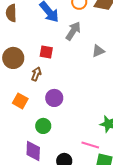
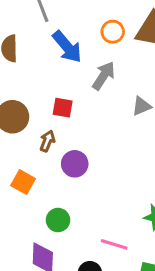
purple circle: (54, 98) -> (75, 164), moved
pink line: (90, 145) -> (114, 244), moved

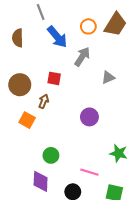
purple circle: (75, 164) -> (89, 117), moved
orange square: (23, 182) -> (27, 120), moved

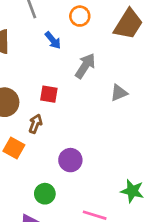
orange circle: (88, 26) -> (80, 16), moved
blue arrow: (57, 37) -> (53, 40), size x0.6
purple circle: (89, 117) -> (70, 160), moved

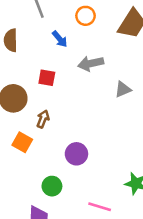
gray arrow: (85, 66) -> (91, 64), turned -135
red square: (49, 94) -> (47, 78), moved

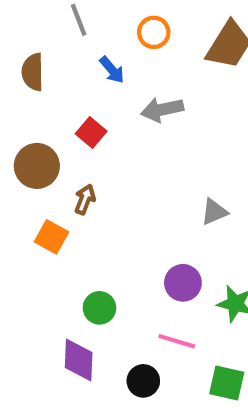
red square: (47, 78) -> (91, 133), turned 30
gray triangle: (123, 89) -> (214, 212), moved
purple circle: (76, 154) -> (183, 283), moved

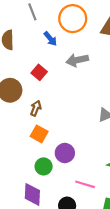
orange circle: (154, 32) -> (73, 19), size x1.6
orange square: (51, 237) -> (39, 134), moved
purple circle: (183, 283) -> (65, 153), moved

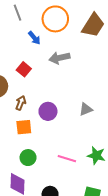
orange square: (39, 134) -> (24, 127), turned -35
purple circle: (65, 153) -> (48, 111), moved
pink line: (85, 184) -> (67, 159), moved

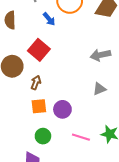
gray arrow: (60, 58) -> (100, 55), moved
red square: (24, 69) -> (39, 50), size x1.5
purple circle: (48, 111) -> (62, 109), moved

